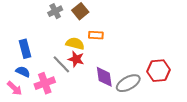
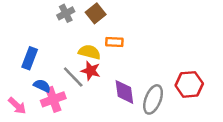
blue rectangle: (25, 49) -> (30, 58), turned 36
blue semicircle: (23, 72) -> (42, 86), moved
gray ellipse: (128, 83) -> (153, 99), turned -40

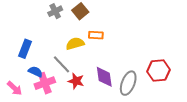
yellow semicircle: (89, 52) -> (75, 44), turned -30
red star: (91, 71) -> (76, 81), moved

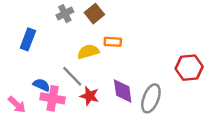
blue rectangle: (25, 49) -> (28, 39), moved
red hexagon: (158, 71) -> (189, 68), moved
pink cross: (45, 83) -> (53, 98), turned 30

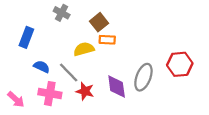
gray cross: (65, 14) -> (62, 13), turned -35
brown square: (94, 14) -> (99, 22), moved
blue semicircle: (41, 85) -> (42, 67), moved
gray ellipse: (151, 98) -> (143, 77), moved

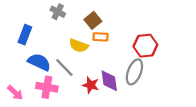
yellow semicircle: (84, 49) -> (79, 46), turned -144
red hexagon: (180, 64) -> (145, 46), moved
blue semicircle: (42, 67) -> (39, 62), size x1.5
red star: (85, 91) -> (91, 85), moved

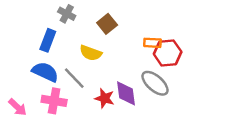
blue rectangle: (25, 35) -> (48, 40), moved
orange rectangle: (101, 37) -> (152, 43), moved
gray ellipse: (134, 72) -> (155, 83), turned -70

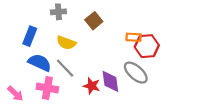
gray cross: (67, 14) -> (58, 12), turned -32
blue rectangle: (48, 40) -> (30, 36), moved
yellow semicircle: (91, 53) -> (66, 43), moved

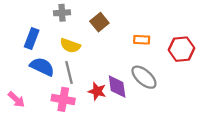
red hexagon: (147, 46) -> (181, 49), moved
gray line: (65, 68) -> (69, 73), turned 30
pink cross: (47, 88) -> (63, 99), moved

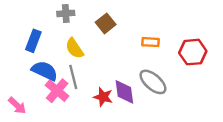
yellow semicircle: (70, 46) -> (74, 48), turned 36
pink cross: (63, 99) -> (57, 91), moved, turned 30

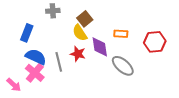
yellow semicircle: (74, 48) -> (80, 33), moved
pink cross: (57, 91) -> (35, 73), moved
purple diamond: (124, 92) -> (100, 47), moved
red star: (103, 97) -> (78, 54), moved

